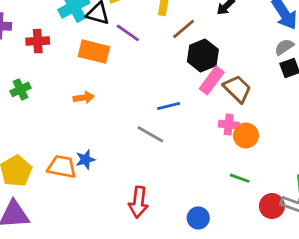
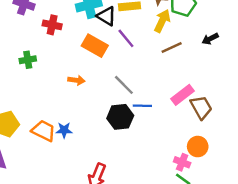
black hexagon: (203, 55) -> (120, 117), moved
pink cross: (229, 125) -> (182, 162), moved
gray line: (150, 134) -> (124, 85), moved

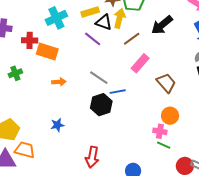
black triangle: (106, 16) -> (104, 22), moved
black arrow: (210, 39) -> (162, 25), size x1.6
orange rectangle: (95, 46) -> (47, 51), moved
pink rectangle: (183, 95) -> (140, 63), moved
orange trapezoid: (44, 131) -> (25, 150), moved

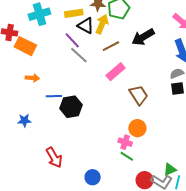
gray line: (99, 78) -> (79, 55), moved
blue line: (118, 92) -> (54, 96), moved
red arrow: (92, 157) -> (54, 158), turned -50

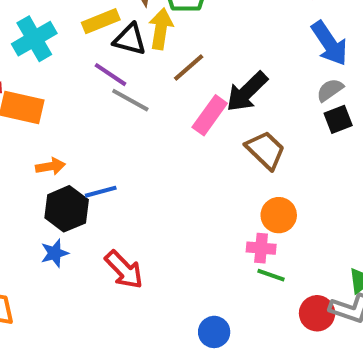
black arrow: (143, 37) -> (247, 92), moved
black hexagon: (71, 107) -> (67, 209), moved
red arrow: (54, 158) -> (124, 270), moved

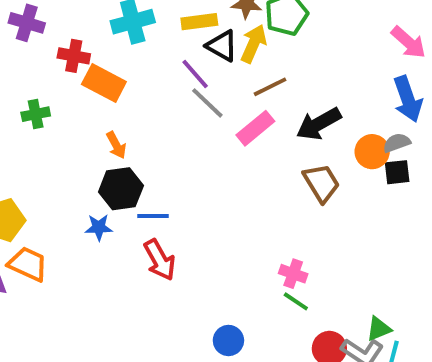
pink rectangle: (210, 115) -> (255, 128), moved
orange arrow: (50, 166) -> (116, 145), turned 56
blue line: (101, 192) -> (153, 216), moved
orange circle: (279, 215) -> (372, 152), moved

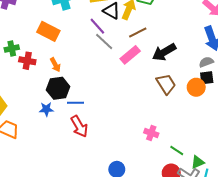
red cross: (74, 56) -> (27, 61), moved
orange circle: (372, 152) -> (196, 87), moved
green line: (296, 301) -> (177, 150), moved

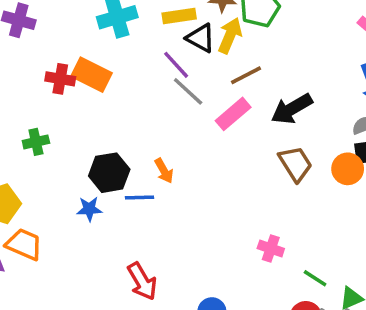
green cross: (12, 49) -> (36, 142), moved
red cross: (27, 61) -> (60, 79), moved
orange arrow: (55, 65) -> (164, 171), moved
red arrow: (79, 126) -> (142, 281), moved

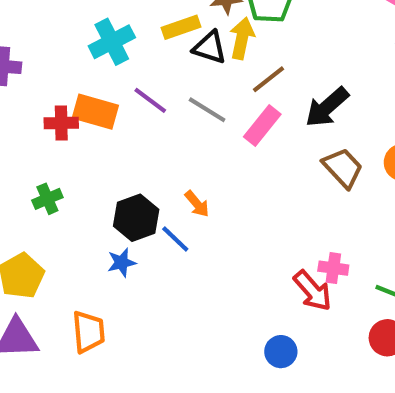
purple line: (176, 65) -> (150, 100), moved
blue line: (139, 197) -> (175, 239), turned 56
orange trapezoid: (24, 244) -> (89, 332), moved, turned 72
red arrow: (142, 281) -> (313, 291), moved

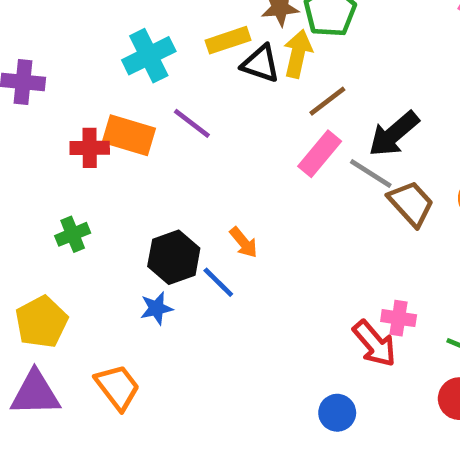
gray line: (207, 110) -> (371, 174), moved
orange trapezoid: (89, 332) -> (118, 387), turned -33

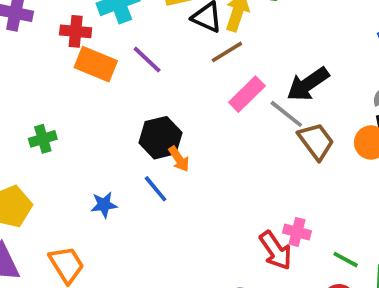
brown line: (327, 101) -> (227, 52), moved
red cross: (90, 148) -> (76, 31), moved
black hexagon: (174, 257) -> (160, 138), moved

